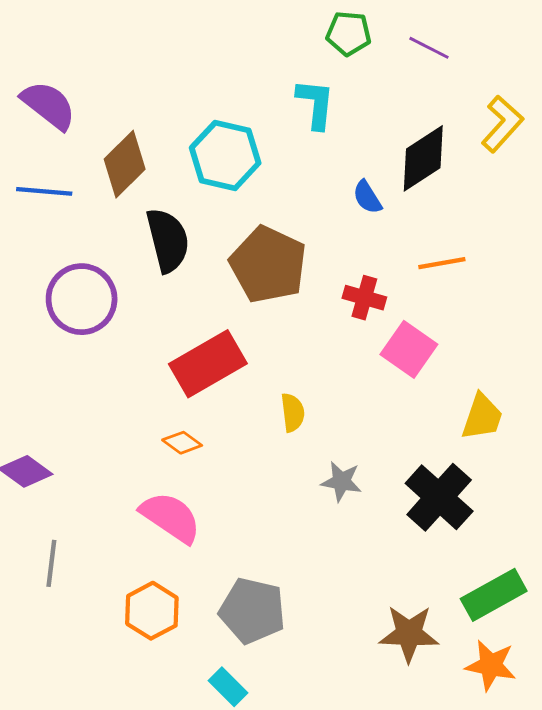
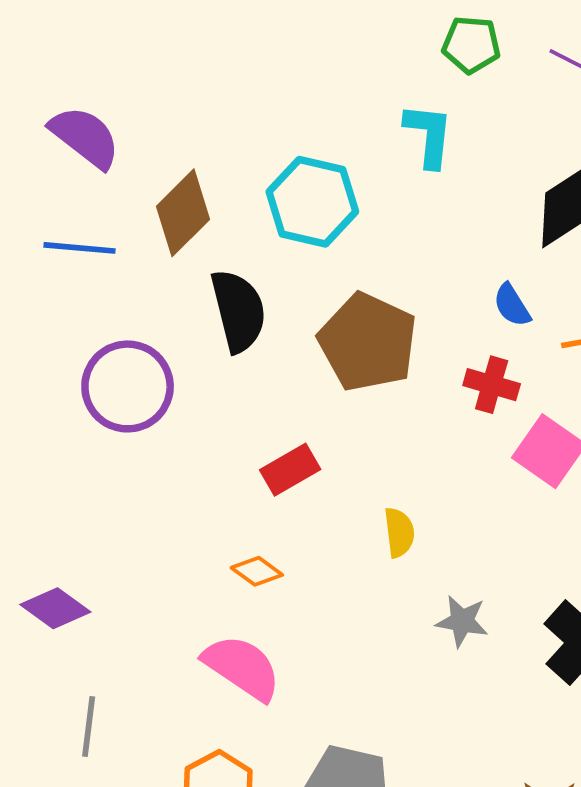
blue semicircle: (367, 197) -> (512, 305), moved
red rectangle: (208, 364) -> (290, 470), size x0.6

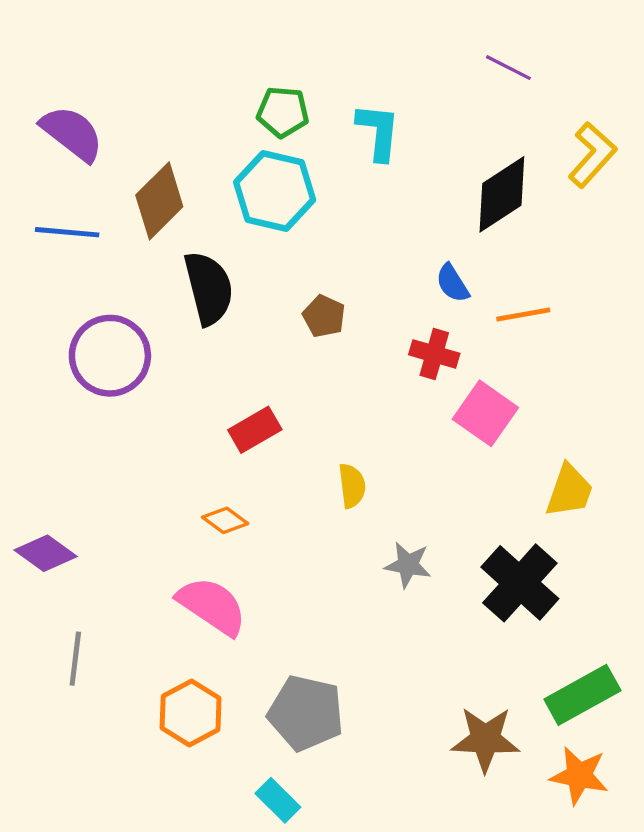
green pentagon: (471, 45) -> (283, 112), moved
brown pentagon: (368, 342) -> (324, 316), size x0.5

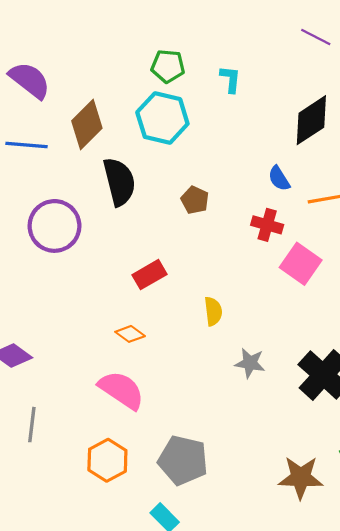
cyan L-shape: (378, 132) -> (230, 79), size x0.7

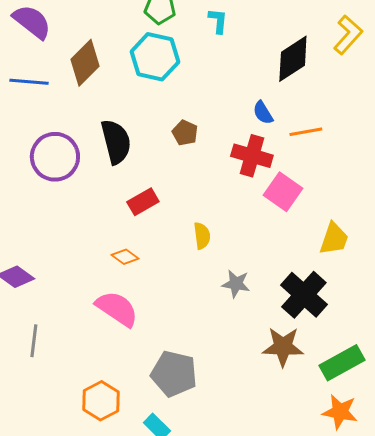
black semicircle: (119, 182) -> (116, 142), moved
red cross: (267, 225) -> (252, 156), size x1.4
orange hexagon: (107, 460) -> (101, 401), moved
brown star: (301, 477) -> (283, 347), moved

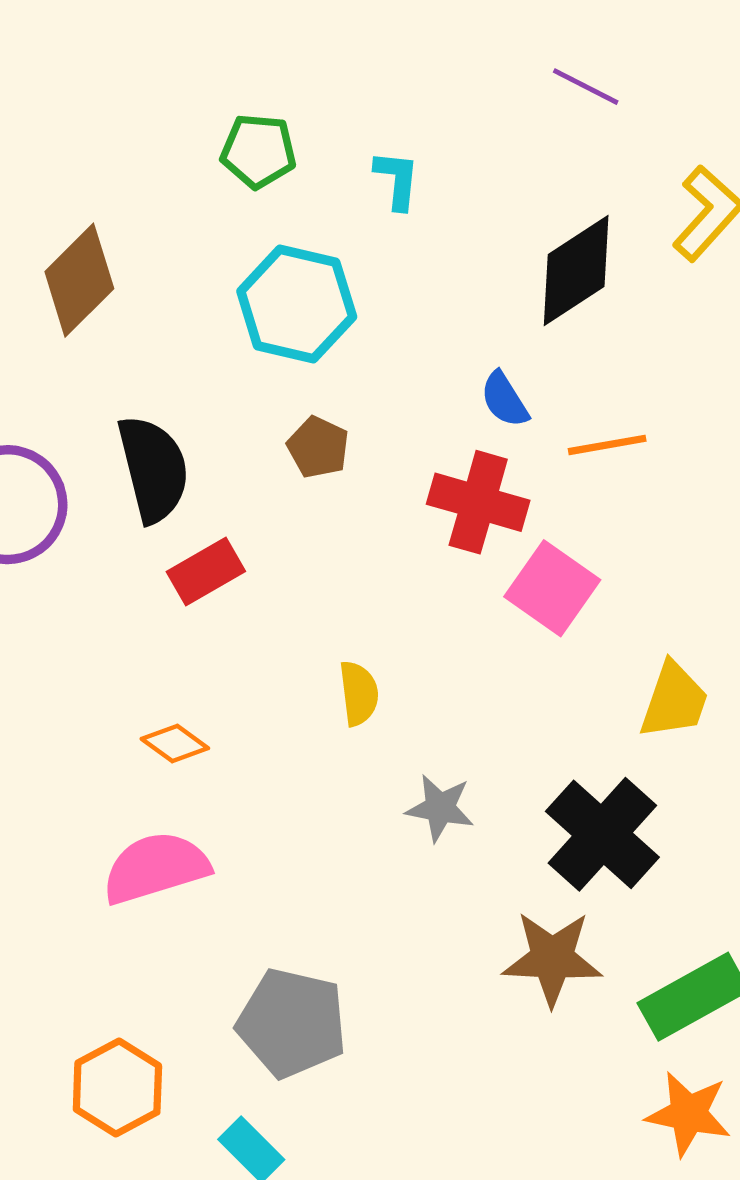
cyan hexagon: (155, 57) -> (297, 304), moved
red rectangle: (143, 202) -> (206, 572), moved
pink semicircle: (117, 309) -> (156, 868), turned -51

